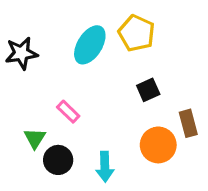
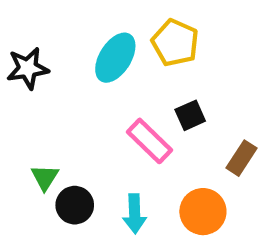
pink rectangle: (68, 112) -> (150, 141), moved, size x1.5
brown rectangle: (188, 123) -> (241, 158), turned 48
orange circle: (158, 145) -> (203, 212), moved

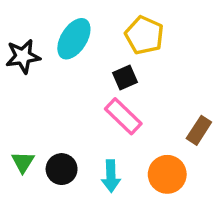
cyan ellipse: (115, 58) -> (74, 39), moved
black square: (190, 115) -> (125, 77), moved
green triangle: (45, 177) -> (23, 162), moved

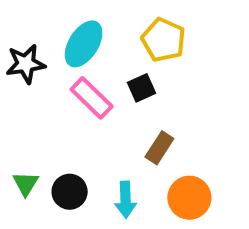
pink rectangle: (123, 116) -> (92, 98), moved
brown rectangle: (199, 130) -> (159, 148), moved

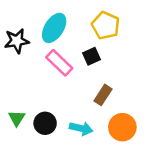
cyan arrow: (125, 200) -> (81, 128), turned -75

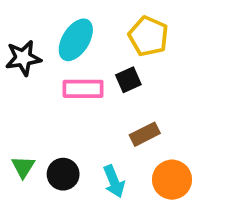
pink rectangle: (59, 63) -> (83, 89), turned -44
brown rectangle: (103, 95) -> (145, 134), turned 30
cyan arrow: (81, 128) -> (114, 181), turned 55

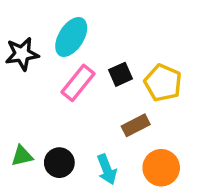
yellow pentagon: (148, 36) -> (163, 83), moved
pink rectangle: (83, 89) -> (78, 83), turned -51
green triangle: (23, 167) -> (22, 156), turned 45

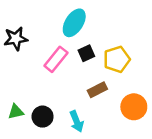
cyan ellipse: (71, 37) -> (74, 23), moved
yellow pentagon: (163, 83) -> (117, 59), turned 30
orange circle: (161, 168) -> (134, 107), moved

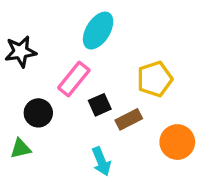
black square: (86, 53) -> (100, 105), moved
black circle: (43, 117) -> (38, 113), moved

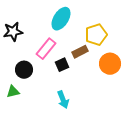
yellow pentagon: (155, 79) -> (96, 35), moved
brown rectangle: (129, 119) -> (80, 52), moved
orange circle: (177, 142) -> (110, 64), moved

